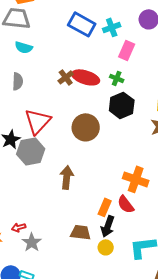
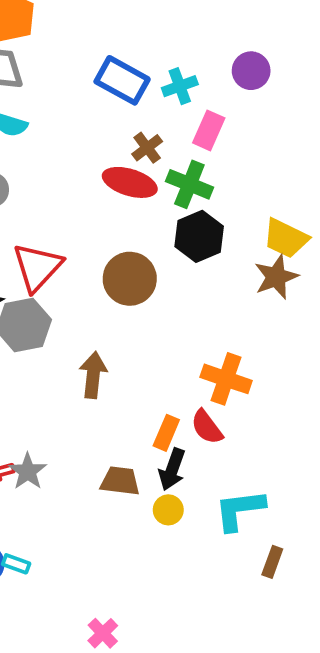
brown cross: (66, 77) -> (147, 148), moved
green cross: (117, 78) -> (189, 184), size x1.6
gray star: (32, 242) -> (28, 471), moved

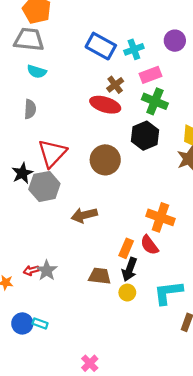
pink rectangle: (209, 130) -> (151, 75), turned 45
green cross: (189, 184) -> (155, 101), moved
brown arrow: (93, 375) -> (84, 215), turned -110

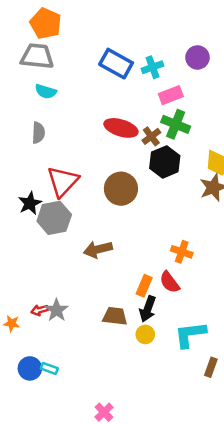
brown cross: (115, 85) -> (151, 136), moved
orange cross: (160, 217) -> (182, 252), size x0.7

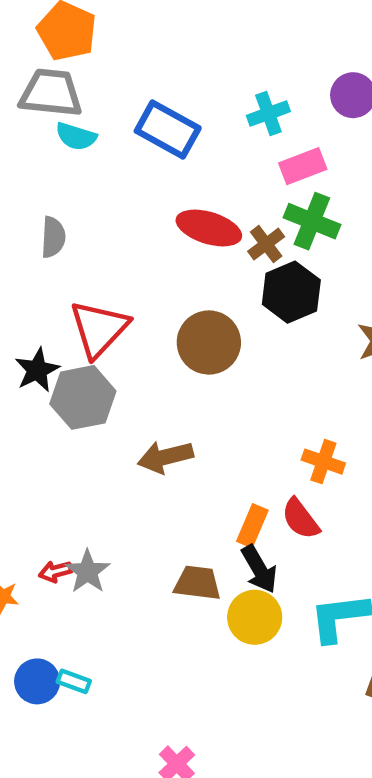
blue rectangle: (116, 64) -> (168, 130), moved
cyan semicircle: (46, 91) -> (76, 136), moved
black arrow: (148, 309) -> (259, 569), turned -50
yellow circle: (145, 334) -> (255, 617), size x1.5

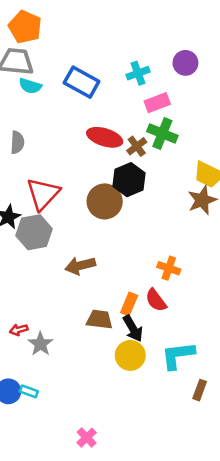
black hexagon: (291, 292) -> (129, 180), moved
gray star: (87, 571) -> (40, 344), moved
brown trapezoid: (197, 583) -> (99, 319), moved

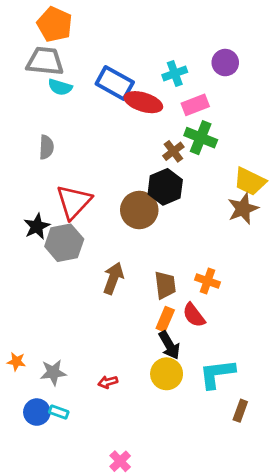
red ellipse: (105, 137) -> (143, 102), moved
brown arrow: (80, 266) -> (113, 278), turned 124
brown trapezoid: (99, 319) -> (165, 285), moved, turned 76
red arrow: (19, 330) -> (108, 382), moved
gray star: (40, 344) -> (53, 372), moved, turned 30

